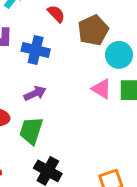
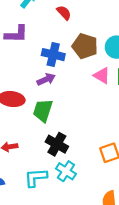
brown pentagon: (93, 30) -> (85, 46), moved, turned -30
blue cross: (36, 50) -> (53, 55), moved

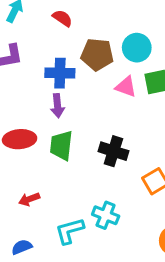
purple arrow: (46, 79) -> (57, 106), turned 120
black cross: (57, 144) -> (113, 151), moved

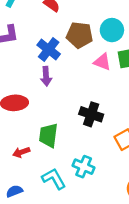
blue cross: (60, 73) -> (49, 50), turned 35
green trapezoid: (61, 145) -> (48, 135), moved
cyan L-shape: (70, 231) -> (54, 179), turned 75

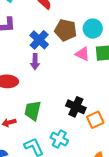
black cross: (91, 114) -> (76, 107), moved

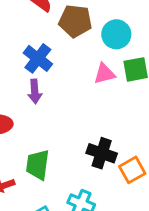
brown pentagon: (66, 30) -> (75, 21), moved
pink triangle: (82, 54) -> (104, 74), turned -35

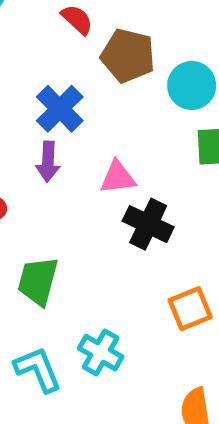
pink triangle: (104, 74) -> (118, 177), moved
black cross: (102, 153) -> (148, 224), moved

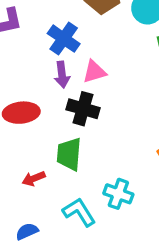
pink triangle: (118, 177) -> (94, 72), moved
black cross: (148, 224) -> (83, 109), moved

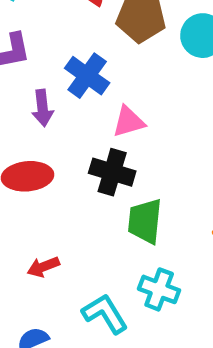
purple arrow: (62, 75) -> (42, 108), moved
green trapezoid: (69, 154) -> (145, 221), moved

